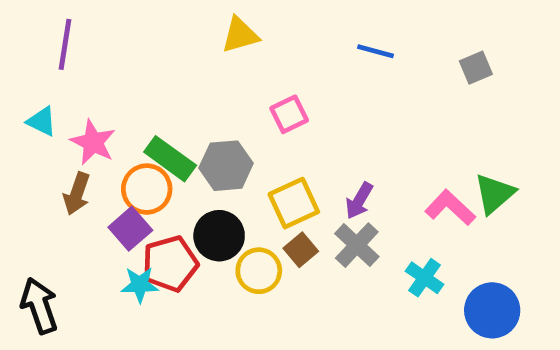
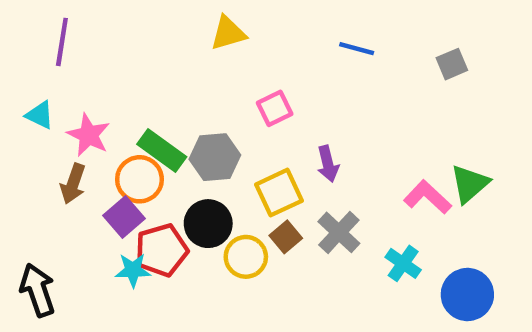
purple arrow: (359, 201) -> (328, 164), moved, turned -44

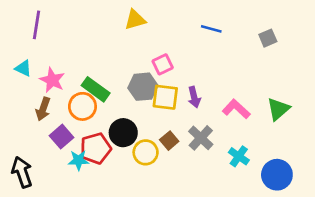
gray hexagon: (215, 157) -> (143, 87), moved
yellow square: (279, 193) -> (165, 97), moved, turned 32
pink L-shape: (428, 197) -> (236, 109), moved
purple square: (124, 217) -> (61, 137), moved

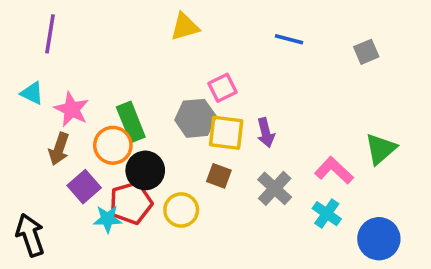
green rectangle: (96, 89) -> (131, 122), turned 32
pink L-shape: (236, 109) -> (334, 170), moved
black circle: (123, 133) -> (145, 170), moved
brown square: (169, 141) -> (219, 176), moved, turned -30
yellow circle: (146, 152) -> (181, 210), moved

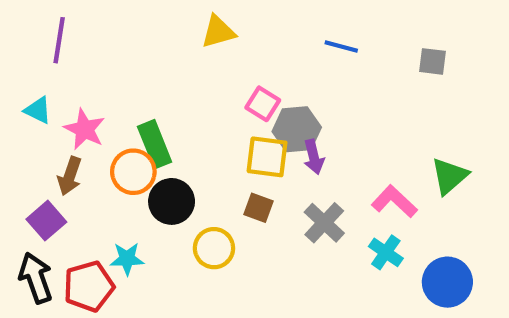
gray square: (366, 52) -> (433, 61), turned 30
pink square: (223, 88) -> (263, 104), turned -32
gray hexagon: (196, 118) -> (297, 129), moved
purple square: (84, 187) -> (46, 221), moved
red pentagon: (131, 203) -> (89, 286), moved

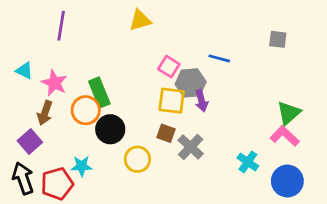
purple line: (59, 40) -> (61, 26), moved
blue line: (341, 47) -> (219, 58), moved
pink L-shape: (394, 201) -> (285, 136), moved
gray cross: (324, 223) -> (191, 147), moved

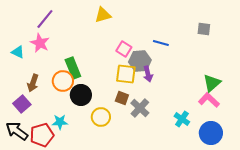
purple line: (61, 26) -> (45, 19), turned 30
pink star: (54, 83) -> (40, 43), moved
black arrow: (23, 178) -> (17, 131), turned -35

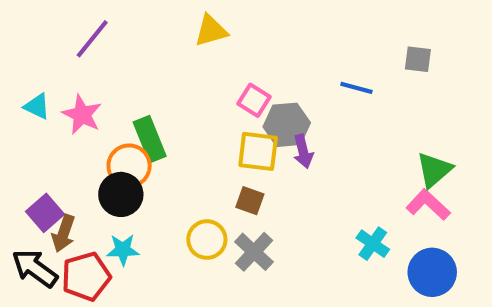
pink star: (40, 43) -> (82, 115), moved
blue line: (161, 43) -> (356, 88), moved
brown arrow: (33, 83) -> (63, 233), moved
black circle: (81, 95) -> (121, 194), moved
gray cross: (140, 108) -> (254, 252), moved

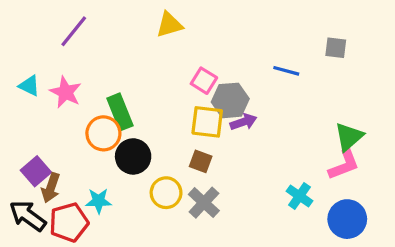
purple arrow: (303, 151) -> (243, 122), turned -95
black circle: (121, 194) -> (133, 156), moved
pink L-shape: (428, 205) -> (344, 165), turned 116

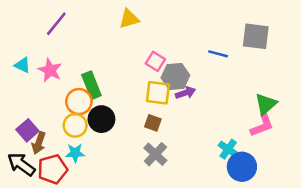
gray square: (336, 48) -> (256, 36), size x1.6
yellow circle: (166, 193) -> (75, 125), moved
blue circle: (347, 219) -> (242, 167), moved

